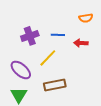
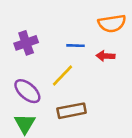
orange semicircle: (86, 18) -> (112, 23), size x1.5
purple cross: (30, 36) -> (26, 43), moved

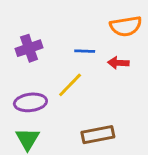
purple ellipse: (27, 91) -> (30, 102), turned -48
brown rectangle: (72, 111) -> (98, 135), moved

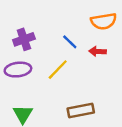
blue line: (85, 51) -> (70, 42), turned 42
purple ellipse: (30, 102) -> (18, 70), moved

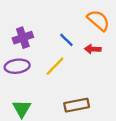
orange semicircle: (104, 21) -> (98, 20), turned -130

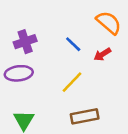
red arrow: (93, 49) -> (102, 54), turned -35
yellow line: (55, 66) -> (72, 82), moved

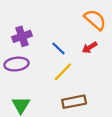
blue line: (73, 44) -> (59, 49), moved

